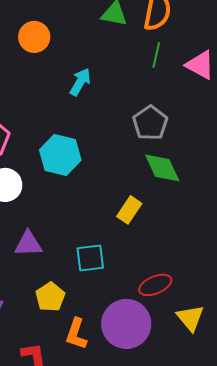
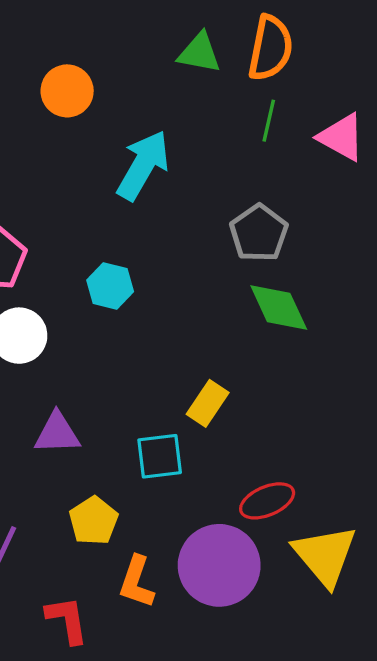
cyan arrow: (80, 82) -> (143, 165), size x1.5
cyan hexagon: (60, 155) -> (110, 286), size x0.7
yellow rectangle: (129, 210) -> (208, 403), moved
yellow triangle: (190, 318) -> (325, 555), size x1.4

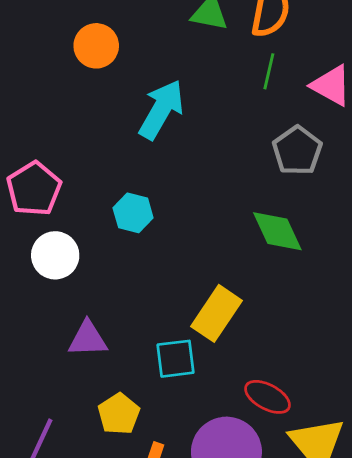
gray pentagon: (259, 233) -> (297, 151), moved
yellow rectangle: (208, 403) -> (217, 313), size x1.4
red ellipse: (267, 501) -> (268, 397), turned 51

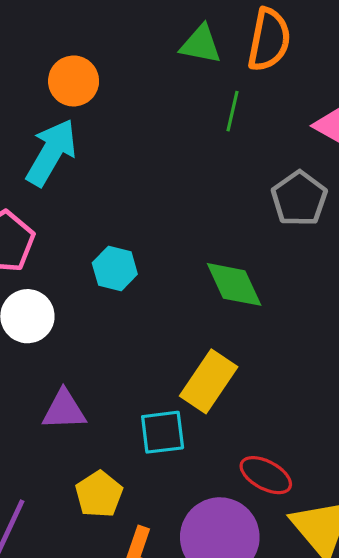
green line: (269, 71) -> (232, 111), moved
cyan arrow: (161, 110) -> (51, 152), moved
green diamond: (277, 231) -> (234, 284), moved

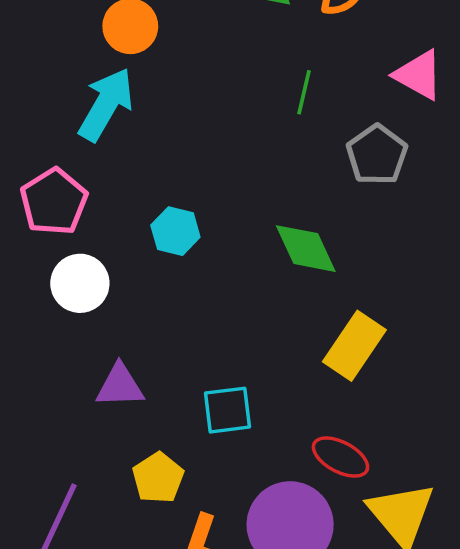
green line: (232, 111) -> (304, 92), moved
yellow rectangle: (209, 381) -> (354, 346), moved

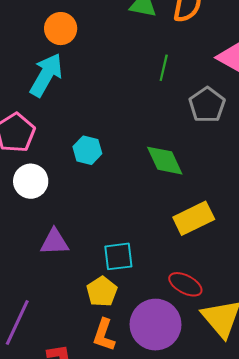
yellow rectangle: (354, 346) -> (194, 218), turned 30
yellow pentagon: (158, 478) -> (102, 292), moved

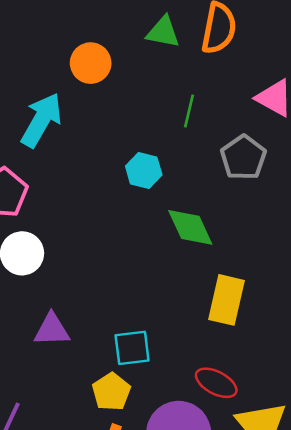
orange circle: (61, 29) -> (91, 63), moved
cyan hexagon: (87, 150) -> (144, 171), moved
yellow rectangle: (194, 218) -> (227, 300), turned -51

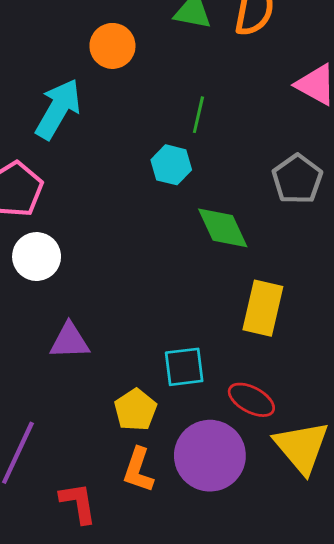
green line: (189, 111) -> (198, 115), moved
gray pentagon: (243, 158) -> (297, 179), moved
cyan square: (132, 348) -> (184, 367), moved

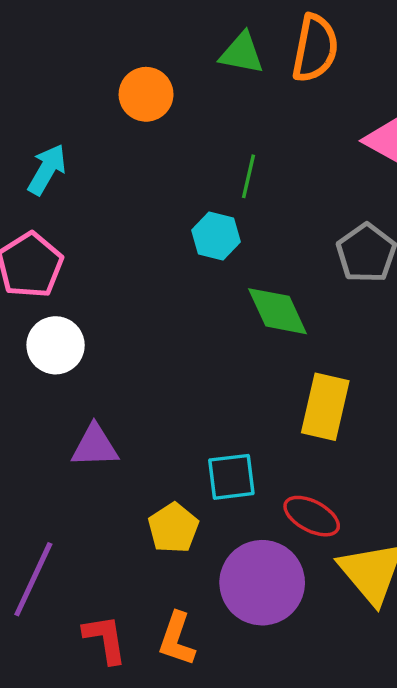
cyan arrow: (58, 109) -> (47, 169), moved, size x0.7
orange L-shape: (138, 470) -> (177, 639), moved

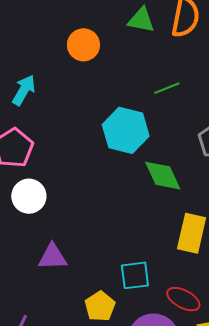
green line: (248, 176) -> (167, 88), moved, turned 55
cyan hexagon: (216, 236) -> (126, 130), size x1.6

